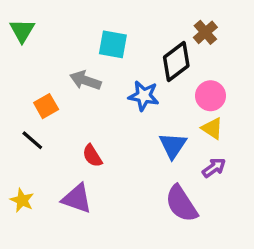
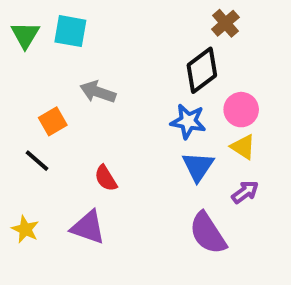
brown cross: (205, 32) -> (225, 23), moved
cyan square: (113, 44) -> (70, 31), moved
blue star: (144, 96) -> (188, 121), moved

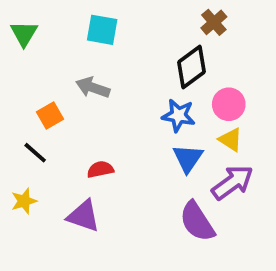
cyan square: (70, 31) -> (102, 30), moved
red semicircle: (106, 178) -> (100, 169), turned 110
purple arrow: (245, 192) -> (232, 182), size x1.6
yellow star: (25, 229) -> (24, 201), moved, turned 30

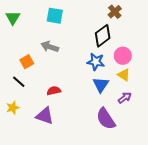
purple arrow: (232, 182) -> (125, 98), size x0.6

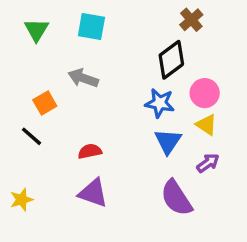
green triangle: (13, 18) -> (36, 30), moved
yellow star: (13, 108) -> (22, 200), moved
purple triangle: (45, 116) -> (93, 193), moved

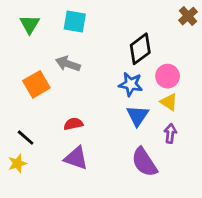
brown cross: (191, 20) -> (188, 16), moved
orange square: (45, 103) -> (36, 84), size x1.4
black line: (31, 136) -> (26, 138), moved
purple arrow: (208, 163) -> (170, 133), turned -48

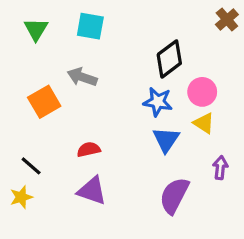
purple arrow: (170, 133) -> (220, 168), moved
purple semicircle: (144, 162) -> (174, 196), turned 60

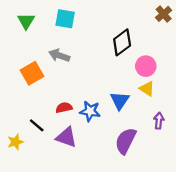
blue star: (158, 102) -> (90, 111), moved
black line: (31, 166) -> (37, 125), moved

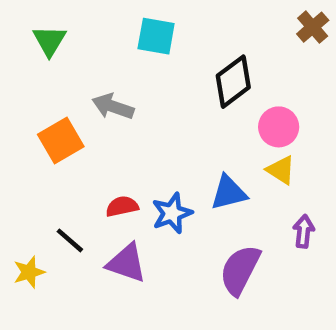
cyan square: (65, 19) -> (156, 36), moved
blue triangle: (120, 100) -> (229, 193), turned 42
blue star: (90, 111) -> (172, 213), turned -30

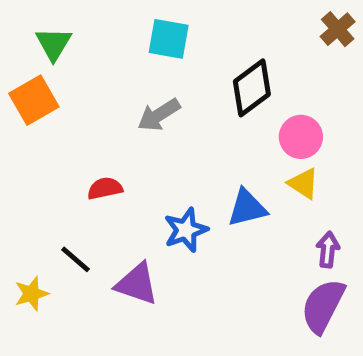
gray arrow: (113, 106) -> (159, 115), moved, turned -51
orange square: (61, 141) -> (34, 100), moved
red semicircle: (122, 206) -> (105, 188), moved
purple semicircle: (240, 270) -> (323, 306), moved

